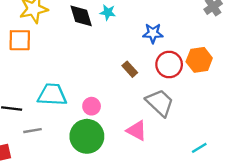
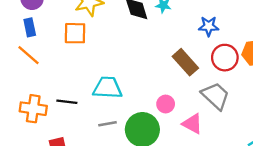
brown rectangle: (130, 69) -> (185, 62), size x1.6
pink circle: (92, 106) -> (166, 104), moved
gray line: (32, 131) -> (108, 124), moved

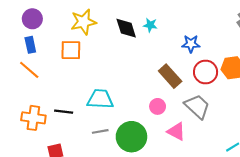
pink circle: (166, 104) -> (158, 106), moved

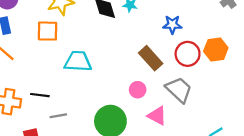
cyan trapezoid: (100, 99) -> (78, 61), moved
gray line: (100, 131) -> (58, 116), moved

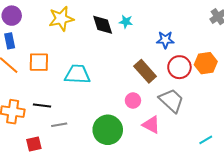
orange square: (47, 31) -> (39, 62), moved

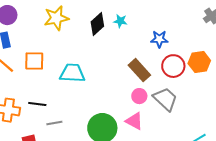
black diamond: (103, 25) -> (97, 24), turned 65
pink circle: (133, 101) -> (139, 96), moved
pink triangle: (151, 125) -> (134, 121), moved

